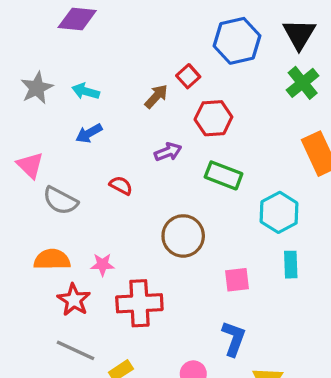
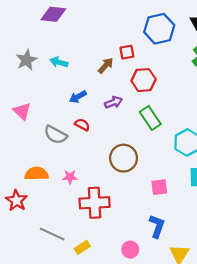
red square: (188, 76) -> (127, 52), turned 32
blue arrow: (89, 133) -> (78, 97), moved
green rectangle: (224, 175) -> (150, 118), turned 35
gray semicircle: (60, 201) -> (55, 135), moved
red star: (74, 300) -> (16, 201), moved

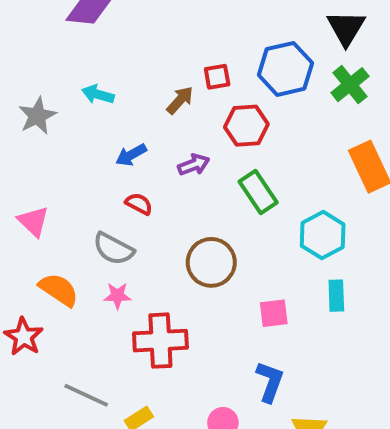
blue hexagon: (159, 29) -> (285, 69), moved
gray star: (26, 60) -> (37, 116), moved
pink triangle: (22, 111) -> (33, 221), moved
gray semicircle: (55, 135) -> (114, 249), moved
orange semicircle: (37, 174) -> (59, 290), turned 35

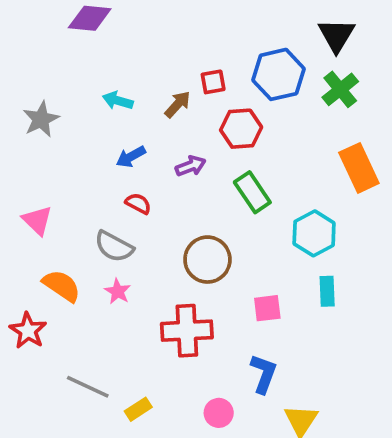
cyan arrow: (98, 94) -> (118, 101), moved
pink star: (117, 296) -> (118, 291), turned 30
red cross: (160, 341) -> (187, 331), moved

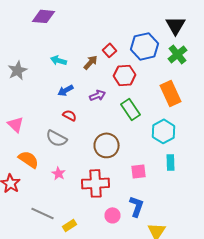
red square: (213, 82) -> (110, 50), turned -32
orange rectangle: (359, 168) -> (170, 93), moved
pink star: (118, 291) -> (58, 173), moved
pink circle: (219, 413) -> (112, 215), moved

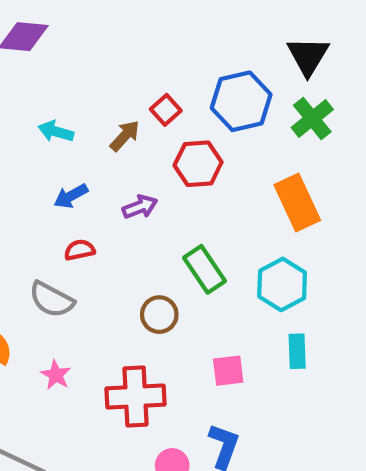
green rectangle: (130, 109) -> (205, 269), moved
red semicircle: (70, 115) -> (80, 250), turned -40
brown circle: (106, 145) -> (159, 315), size x0.7

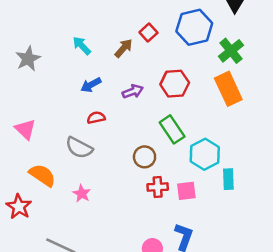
green cross: (312, 119) -> (231, 51), moved
cyan arrow: (56, 131) -> (82, 46), turned 30
red hexagon: (198, 164) -> (175, 84), moved
cyan hexagon: (282, 284) -> (205, 154), moved
red cross: (136, 396) -> (158, 187), moved, size x0.6

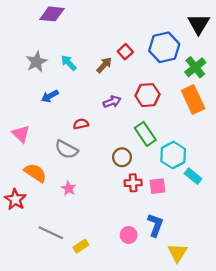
gray star: (28, 59) -> (36, 62), moved
blue arrow: (91, 85) -> (50, 96), moved
cyan rectangle: (228, 179) -> (193, 176), turned -49

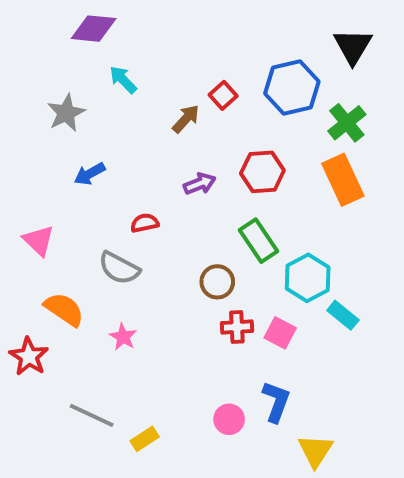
cyan arrow: (69, 63) -> (123, 80), moved
pink square: (158, 186) -> (280, 333), turned 35

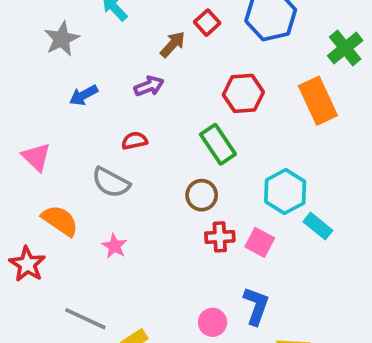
green cross: (347, 123) -> (345, 48), moved
purple arrow: (200, 184) -> (149, 86), moved
green rectangle: (259, 241) -> (218, 144), moved

